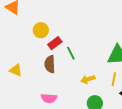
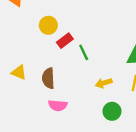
brown semicircle: (50, 64) -> (48, 78), moved

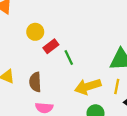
yellow arrow: (104, 83) -> (88, 87), size x1.6

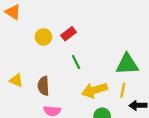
red rectangle: (51, 46) -> (68, 34), moved

